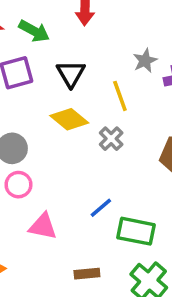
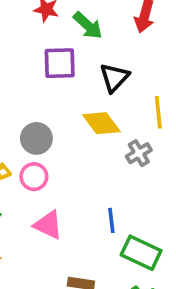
blue line: (101, 208) -> (111, 220), turned -70

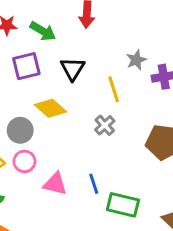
yellow diamond: (101, 123) -> (50, 108), moved
pink triangle: (48, 225) -> (55, 184), moved

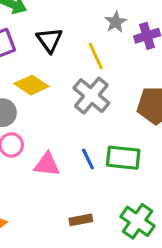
gray cross: (105, 125) -> (91, 96), size x1.6
green rectangle: (123, 205) -> (123, 158), moved

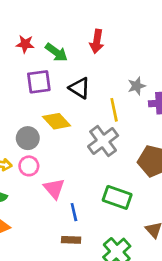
black triangle: (49, 40) -> (80, 88), turned -35
blue line: (88, 159) -> (74, 212), moved
pink triangle: (47, 165) -> (54, 189), turned 30

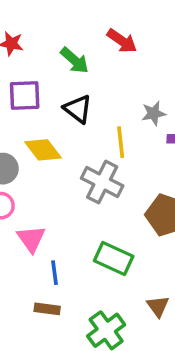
red arrow: (97, 41) -> (122, 41), moved, turned -70
green arrow: (56, 52) -> (75, 60), moved
gray cross: (103, 141) -> (102, 182), turned -32

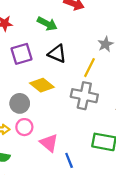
yellow line: (121, 142) -> (90, 68), turned 48

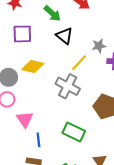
black triangle: (57, 54) -> (64, 36), moved
yellow diamond: (42, 85) -> (33, 67), turned -40

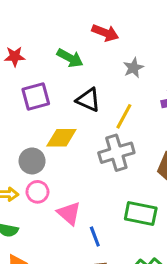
black triangle: (64, 36) -> (88, 100), moved
gray star: (99, 46) -> (133, 68), moved
gray cross: (68, 86) -> (116, 153), turned -30

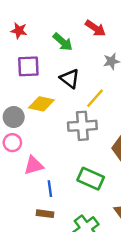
pink triangle: (69, 213) -> (34, 165), turned 50

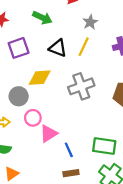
yellow line: (95, 98) -> (84, 47), moved
pink circle: (12, 143) -> (33, 118), moved
green rectangle: (91, 179) -> (104, 146), moved

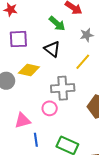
green arrow: (42, 18) -> (57, 24), moved
yellow line: (84, 47) -> (83, 62), moved
pink circle: (33, 118) -> (50, 108), moved

